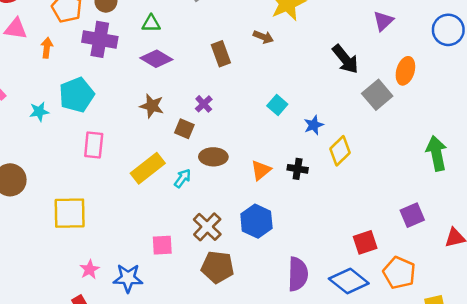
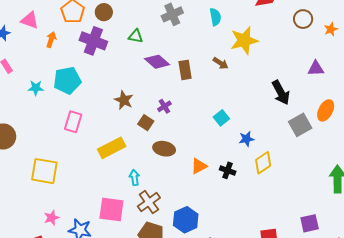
purple triangle: (383, 21) -> (316, 68), turned 30
purple diamond: (156, 59) -> (157, 62), moved
cyan arrow: (182, 178) -> (134, 178), moved, turned -56
blue hexagon: (256, 221) -> (186, 220), moved
pink square: (162, 245) -> (111, 210), size x1.5

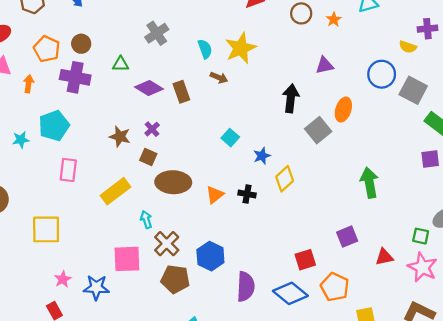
cyan semicircle: (215, 17) -> (205, 49), moved
black arrow: (281, 93) -> (291, 98), turned -135
purple cross: (164, 106) -> (152, 129), moved
brown ellipse: (164, 149) -> (173, 182), size x1.4

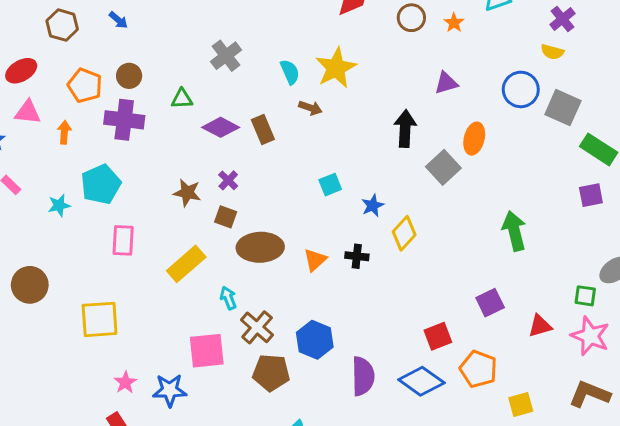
purple cross: (427, 29) -> (562, 19), moved, turned -30
cyan square: (230, 138) -> (330, 185), turned 30

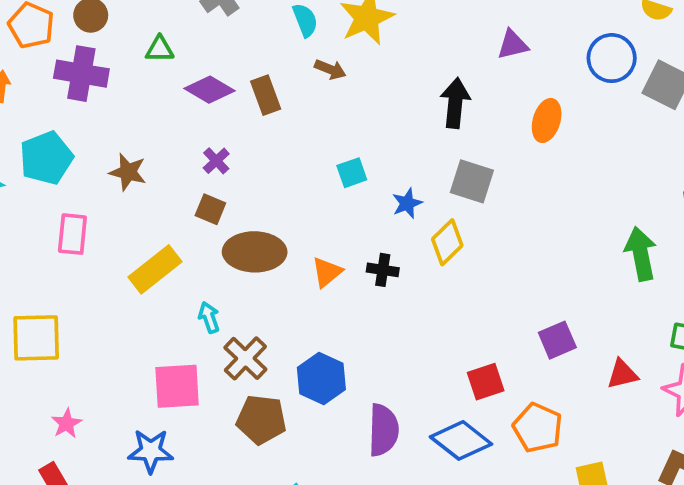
gray square: (443, 167) -> (472, 181), moved, turned -32
brown star: (187, 193) -> (128, 172), moved
green arrow: (514, 231) -> (641, 254), moved
blue star: (170, 390) -> (151, 451), moved

